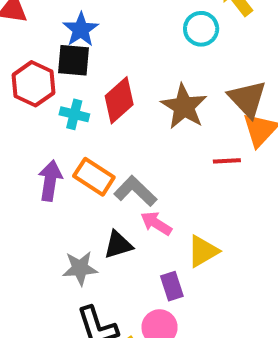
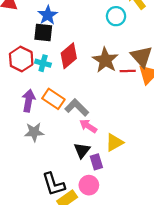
red hexagon: (33, 84) -> (21, 59), moved
red line: (227, 161) -> (128, 71), moved
black triangle: (118, 245) -> (82, 150), moved, turned -36
gray star: (80, 268) -> (34, 132), moved

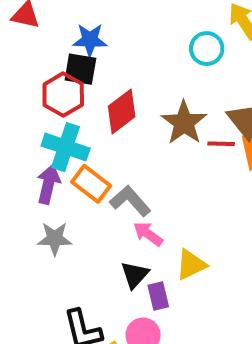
blue star: (48, 15) -> (90, 40), turned 30
red hexagon: (21, 59) -> (63, 95), moved
cyan cross: (43, 63) -> (66, 147), moved, size x1.6

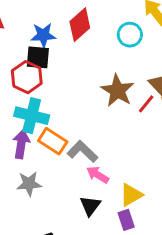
red diamond: (122, 112) -> (80, 25), moved
red line: (221, 144) -> (146, 104), turned -48
purple rectangle: (158, 296) -> (126, 220), moved

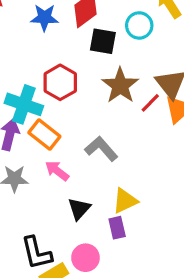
black square: (38, 57) -> (103, 41), moved
red hexagon: (27, 77) -> (60, 82), moved
gray L-shape: (82, 151) -> (101, 149), moved
pink arrow: (98, 175) -> (57, 171), moved

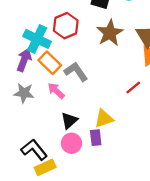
red line: (150, 103) -> (133, 88), moved
gray L-shape: (101, 149) -> (76, 72), moved
black L-shape: (37, 253) -> (34, 150), turned 148
pink circle: (85, 258) -> (71, 143), moved

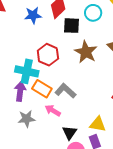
yellow triangle: (104, 118) -> (98, 124), turned 42

